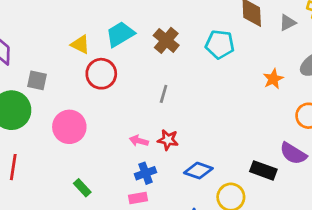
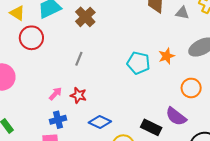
gray triangle: (288, 23) -> (182, 13), turned 32
cyan pentagon: (220, 44) -> (138, 63), moved
pink arrow: (139, 141) -> (55, 94), turned 112

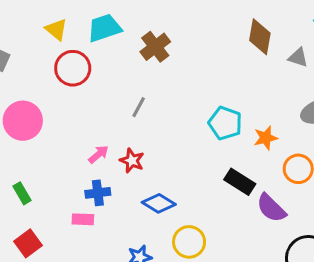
orange star: (166, 56) -> (266, 138), moved
black rectangle: (151, 127) -> (240, 182), moved

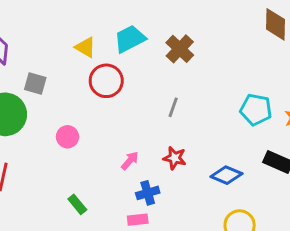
pink circle: (23, 121) -> (67, 137), size x0.6
pink arrow: (98, 154) -> (130, 161), moved
blue diamond: (159, 203) -> (226, 175), moved

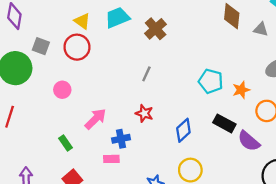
red circle: (106, 81) -> (77, 47), moved
pink arrow: (130, 161) -> (95, 119), moved, size x1.5
blue diamond: (226, 175) -> (183, 130), turned -70

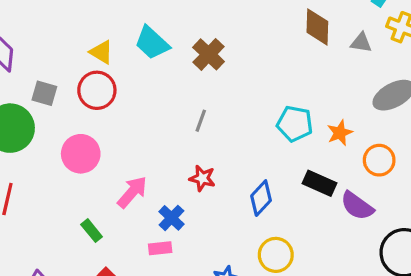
cyan trapezoid: (117, 18) -> (152, 43), turned -110
pink circle: (62, 90) -> (81, 154), size x1.5
blue cross: (121, 139) -> (172, 218), turned -30

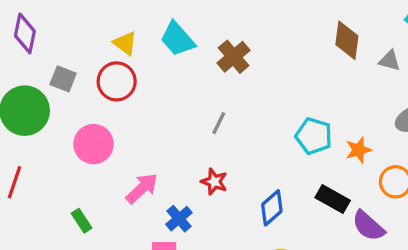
green rectangle: (92, 231) -> (82, 221), moved

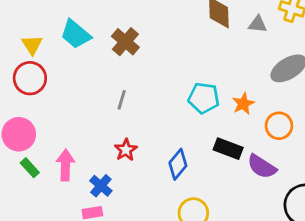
yellow triangle: (125, 43) -> (32, 45), turned 30
red star: (214, 182) -> (126, 150), turned 30
pink arrow: (142, 188) -> (65, 165), turned -36
green rectangle: (82, 221) -> (30, 168), moved

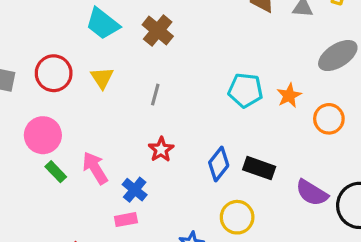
yellow triangle: (32, 45) -> (102, 78), moved
black rectangle: (228, 149) -> (259, 168), moved
pink arrow: (65, 165) -> (95, 168), turned -32
purple semicircle: (262, 167) -> (312, 193), moved

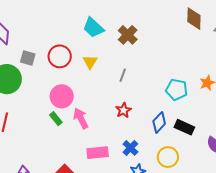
cyan pentagon: (245, 90) -> (176, 90), moved
pink circle: (43, 135) -> (62, 96), moved
blue cross: (135, 190) -> (130, 148), moved
pink rectangle: (126, 220) -> (98, 153), size x1.5

